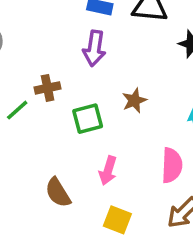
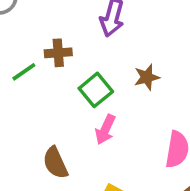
green square: (88, 119) -> (96, 90), turned -32
pink arrow: (108, 171) -> (105, 130), moved

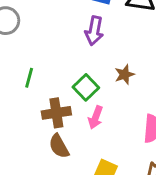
brown cross: (58, 53) -> (56, 113), moved, size x1.4
green line: (24, 72) -> (29, 78), turned -36

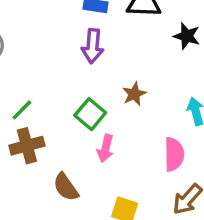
green line: (29, 78) -> (22, 110), turned 36
brown cross: (56, 113) -> (27, 146), moved

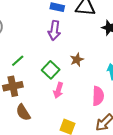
green line: (22, 110) -> (18, 61), moved
brown semicircle: (66, 187) -> (23, 112), moved

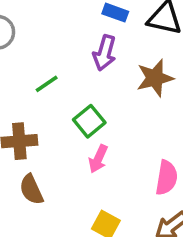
brown star: (77, 60) -> (155, 78), moved, size x1.5
green line: (18, 61) -> (47, 84), moved

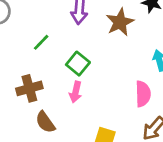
pink arrow: (98, 159) -> (76, 92), moved

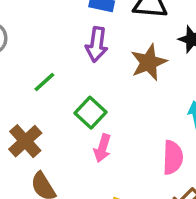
brown cross: (29, 88) -> (25, 141), turned -30
pink arrow: (76, 92) -> (102, 148), moved

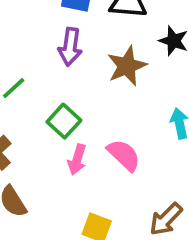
pink semicircle: (173, 157) -> (124, 155), moved, turned -48

